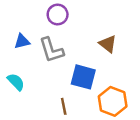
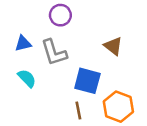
cyan semicircle: (16, 82) -> (27, 78), moved
brown line: (64, 106) -> (78, 110), moved

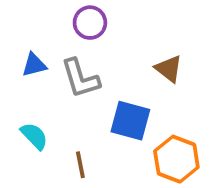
cyan semicircle: (27, 78) -> (34, 136), moved
brown line: (78, 110) -> (80, 165), moved

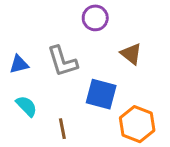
purple circle: (90, 23) -> (95, 18), moved
blue triangle: (34, 65) -> (19, 64), moved

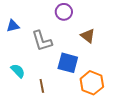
blue triangle: (19, 64) -> (13, 26), moved

